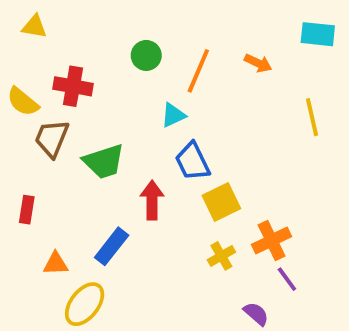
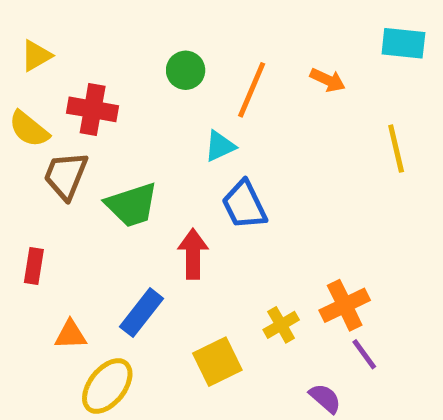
yellow triangle: (34, 27) -> (36, 56), moved, turned -40
yellow square: (221, 202) -> (217, 362), moved

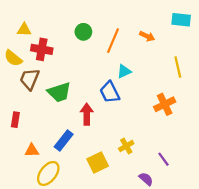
yellow triangle: (36, 56) -> (24, 30), moved, turned 32
cyan triangle: (220, 146) -> (124, 71), moved
orange cross: (345, 305) -> (165, 104), moved

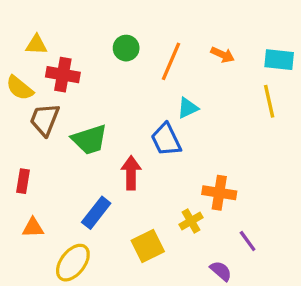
cyan rectangle: (181, 20) -> (279, 60), moved
orange cross: (165, 104) -> (219, 193), moved, turned 35
orange triangle: (32, 150) -> (33, 228), moved

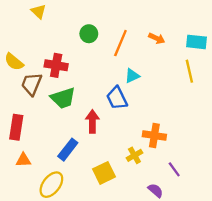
yellow triangle: (36, 45) -> (39, 11), moved, turned 42
red cross: (63, 75) -> (56, 65), moved
red rectangle: (23, 181) -> (16, 127), size x1.5

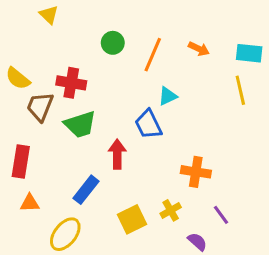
yellow cross: (134, 155) -> (171, 210), moved

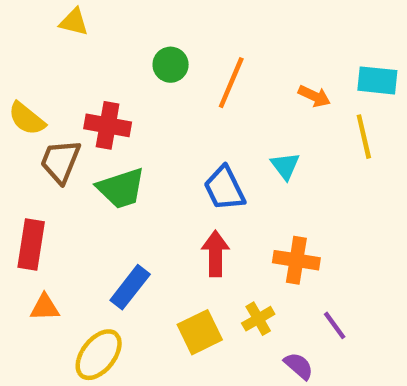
yellow triangle: (49, 15) -> (74, 22), turned -30
orange arrow: (199, 49) -> (314, 96), moved
cyan triangle: (168, 96) -> (285, 166), moved, turned -42
red arrow: (117, 154) -> (215, 253), moved

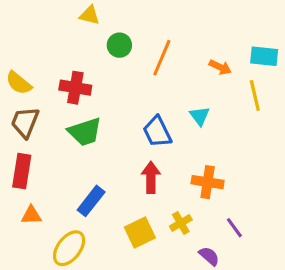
yellow triangle: (74, 22) -> (90, 15), moved
brown trapezoid: (60, 161) -> (25, 122), moved

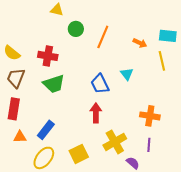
orange cross: (208, 182) -> (150, 116), moved
blue rectangle: (91, 201) -> (46, 130), moved
yellow cross: (181, 223) -> (115, 142), size x1.6
purple line: (234, 228) -> (149, 145), turned 40
yellow square: (140, 232) -> (79, 154), moved

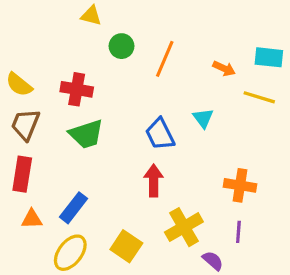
yellow line: (162, 61) -> (259, 97), turned -60
yellow square: (79, 154) -> (126, 246), turned -30

